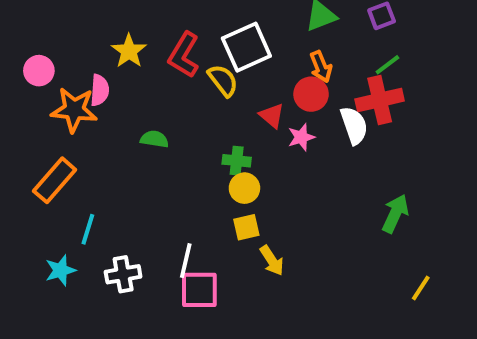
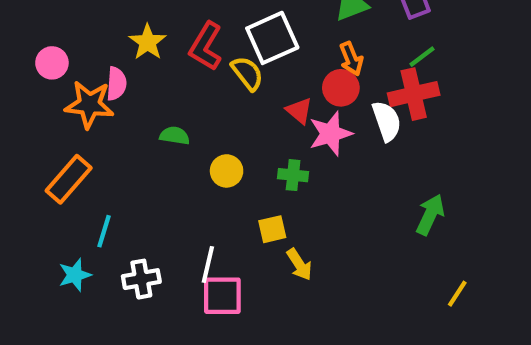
pink star: (301, 137) -> (330, 134), size x1.5
green cross: (237, 161) -> (293, 175), moved
yellow circle: (244, 188) -> (227, 171), moved

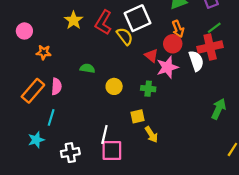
pink semicircle: (116, 84) -> (56, 86), moved
orange star: (89, 104) -> (44, 52), size x0.6
white cross: (141, 279) -> (70, 153), moved

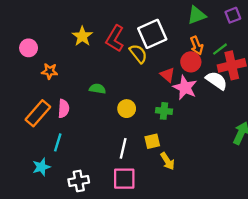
green line: (214, 28) -> (220, 49), moved
white semicircle: (196, 61) -> (217, 81), turned -36
pink star: (167, 67) -> (185, 88), turned -30
white line: (104, 134) -> (123, 148), moved

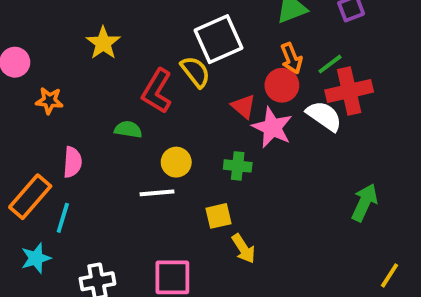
red L-shape: (115, 39) -> (157, 91), moved
orange rectangle: (38, 113) -> (30, 197), moved
white line: (123, 148) -> (157, 193), moved, turned 72

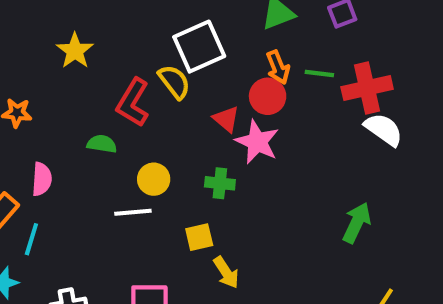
green line: (330, 64) -> (319, 74), turned 44
red cross: (349, 91) -> (367, 88), moved
white semicircle: (324, 116) -> (384, 129), moved

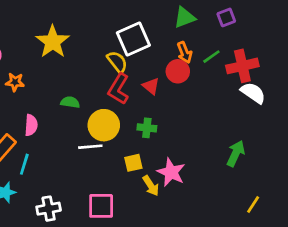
yellow star: (75, 51) -> (53, 42), size x1.4
green line: (319, 74) -> (211, 57), turned -42
red L-shape: (133, 103) -> (119, 89), moved
pink star: (257, 142) -> (171, 172), moved
yellow circle: (154, 179) -> (104, 125), size x1.5

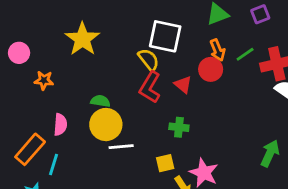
white square: (133, 39) -> (165, 36), turned 36
yellow circle: (104, 125) -> (106, 125), moved

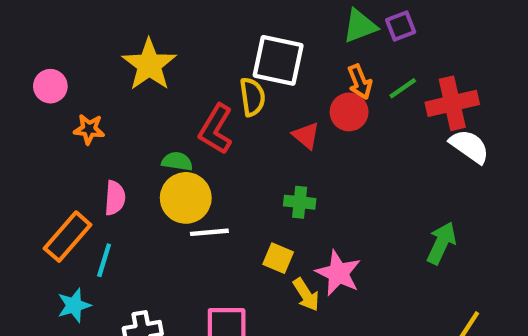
purple square: (260, 14) -> (401, 26), moved
yellow semicircle: (149, 60) -> (252, 97), turned 30
red L-shape: (150, 87) -> (216, 129), moved
yellow square: (165, 163) -> (278, 258), turned 36

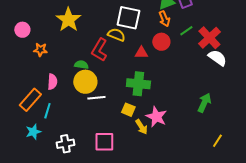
orange arrow: (360, 82) -> (164, 19), moved
yellow semicircle: (252, 97) -> (116, 35), turned -60
red cross: (452, 103) -> (209, 38), turned -30
red triangle: (306, 136) -> (141, 53), turned -40
green cross: (300, 202) -> (138, 84), size x1.6

